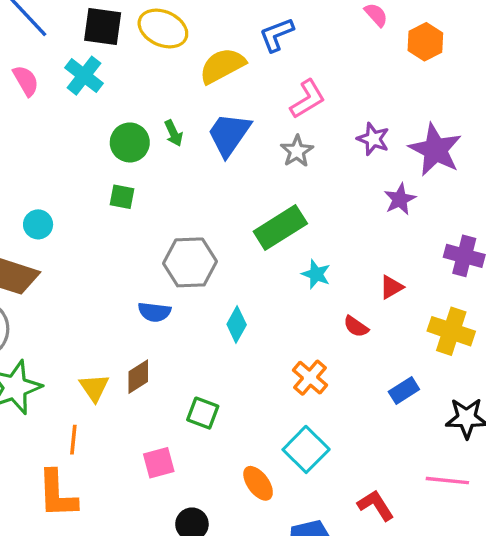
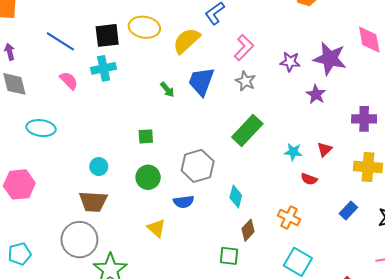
cyan cross: (84, 76) -> (104, 68), turned -35
green circle: (130, 142) -> (148, 177), moved
cyan star: (316, 274) -> (293, 152), moved
brown diamond: (138, 377) -> (248, 230), moved
yellow triangle: (94, 388) -> (156, 228), moved

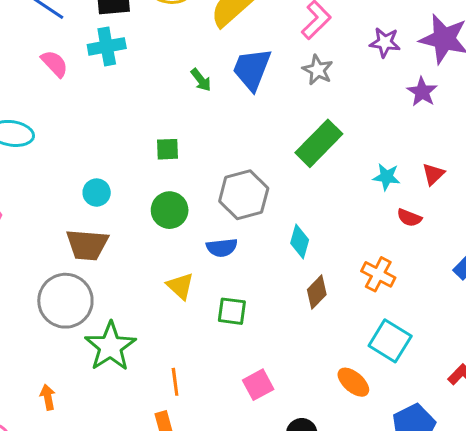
green square: (229, 256) -> (232, 311), moved

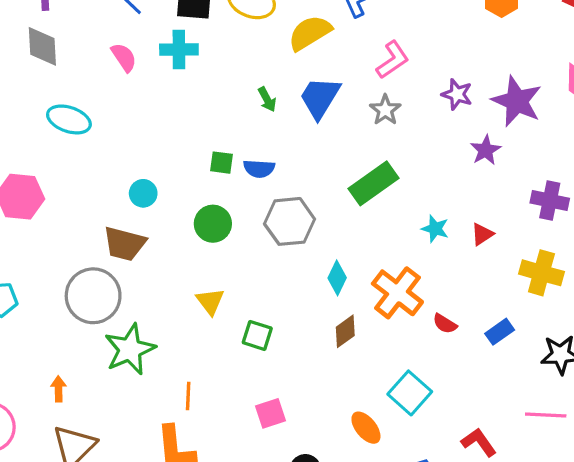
red semicircle: (409, 218) -> (445, 324), moved
blue semicircle: (222, 248) -> (259, 169), moved
orange cross: (378, 274) -> (397, 293), moved, size x1.5

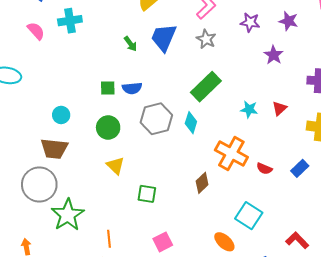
purple star: (517, 101) -> (289, 21), size x0.6
cyan diamond: (337, 278) -> (191, 123), moved
yellow triangle: (210, 301) -> (116, 166), moved

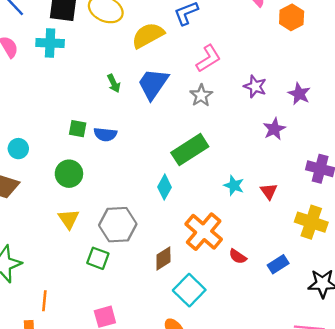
red triangle: (279, 108) -> (269, 191), turned -35
gray hexagon: (156, 119) -> (118, 225), moved
cyan square: (249, 216) -> (189, 290), moved

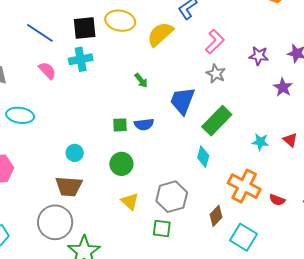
blue trapezoid: (153, 84) -> (183, 101), moved

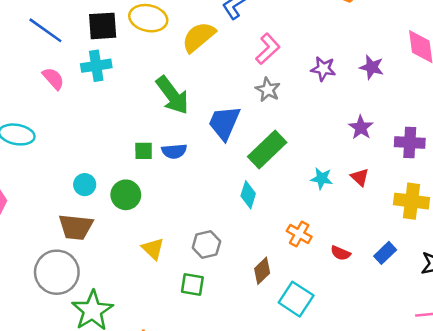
green arrow: (141, 80) -> (172, 95), size x2.0
purple star: (283, 87) -> (361, 127), moved
green circle: (121, 164) -> (126, 195), moved
orange cross: (244, 186) -> (299, 234), size x0.6
gray hexagon: (172, 197) -> (206, 245), size x0.7

